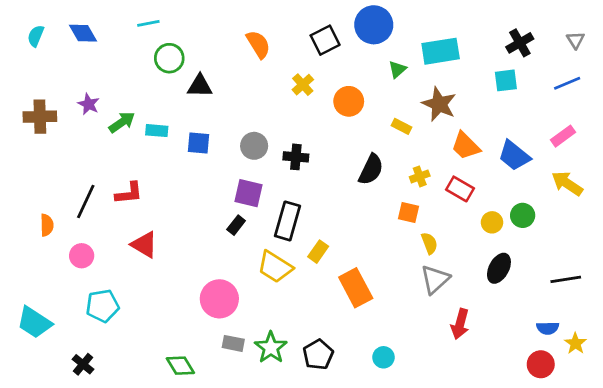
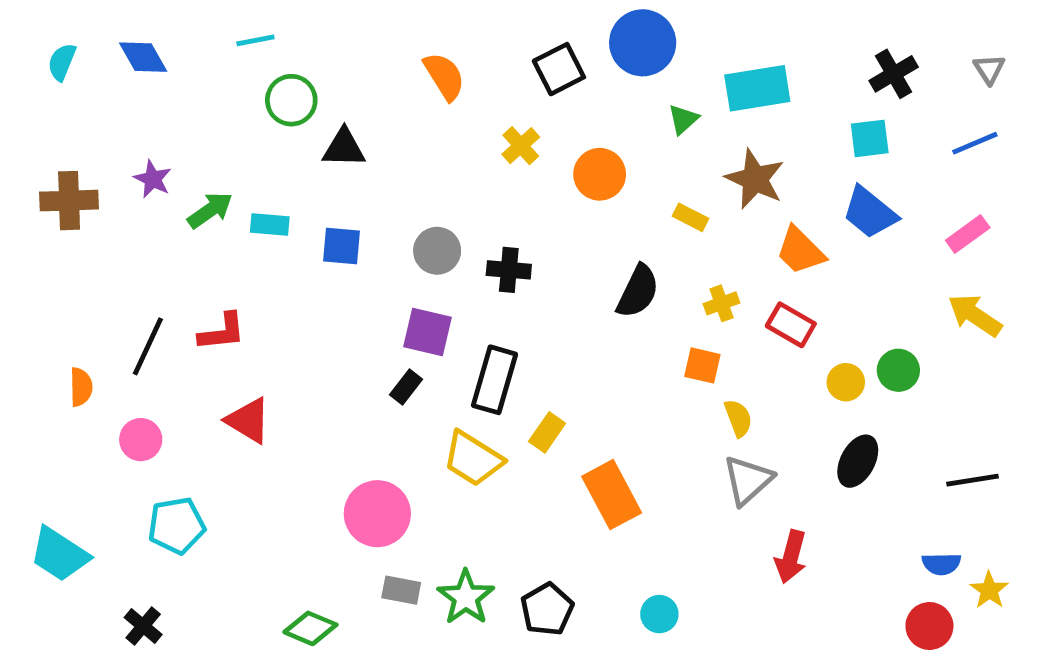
blue trapezoid: (514, 156) -> (870, 213), moved
green diamond: (180, 366) -> (310, 628), turned -36

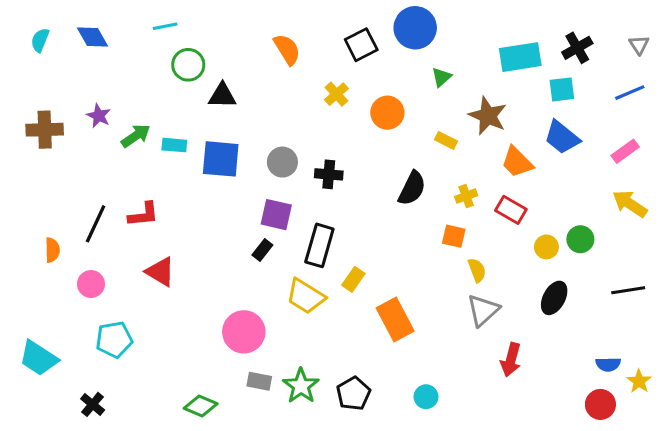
cyan rectangle: (757, 88) -> (520, 57), moved
blue square: (341, 246) -> (221, 159), size x1.5
black line: (972, 480) -> (628, 290), moved

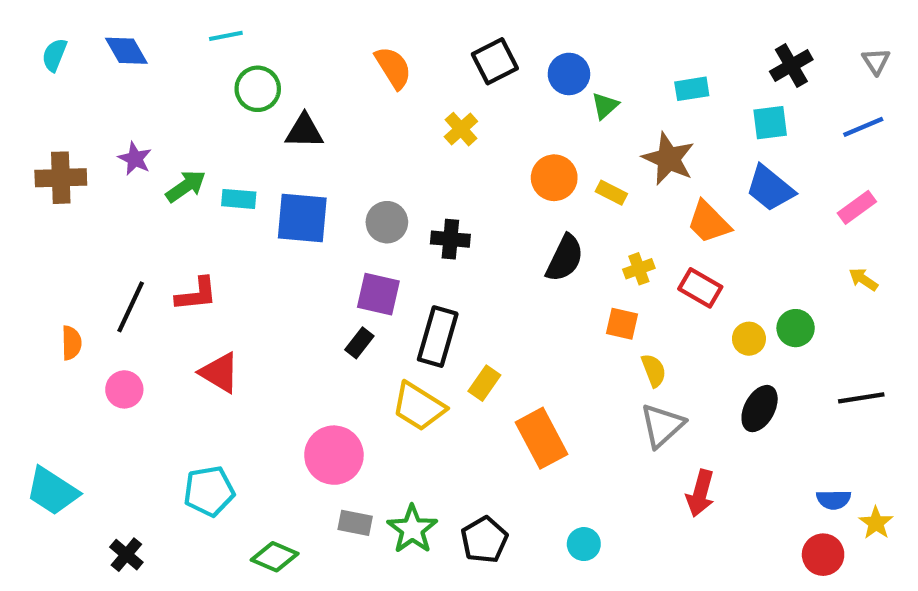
blue circle: (415, 28) -> (569, 74), moved, size x0.7
cyan rectangle: (520, 57) -> (692, 89), moved, size x0.6
orange circle: (387, 113) -> (554, 178), moved
yellow arrow: (630, 204) -> (863, 279), size x0.6
cyan pentagon: (114, 340) -> (209, 491), moved

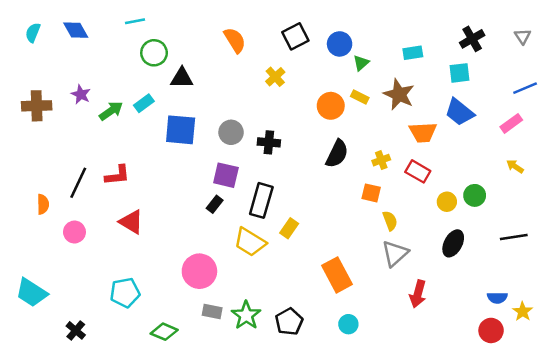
blue line: (863, 127) -> (525, 88), moved
yellow rectangle: (611, 193) -> (360, 97), moved
cyan rectangle: (239, 199) -> (144, 103), moved, turned -42
orange trapezoid: (709, 222) -> (423, 132), turned -48
orange rectangle: (541, 438) -> (337, 275), moved

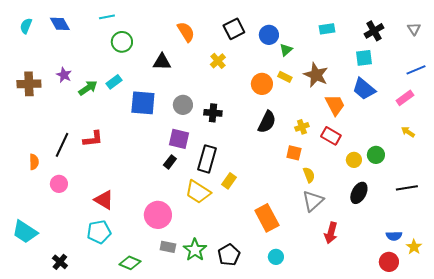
cyan rectangle: (413, 53) -> (327, 29), moved
black triangle: (182, 78) -> (162, 62), moved
orange trapezoid: (423, 132) -> (335, 105), turned -115
red triangle: (131, 222) -> (104, 200), moved

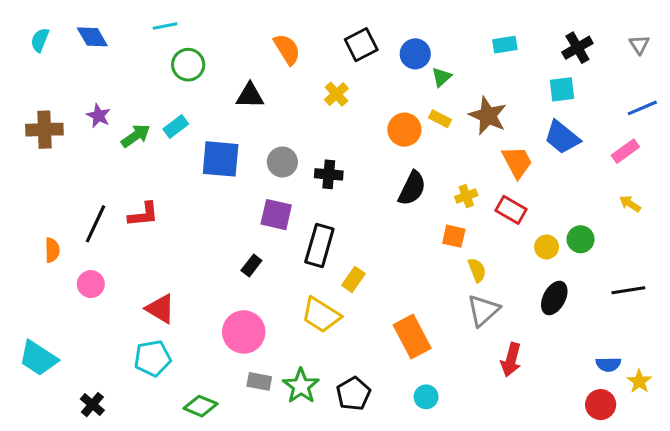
black rectangle: (170, 162) -> (251, 266), moved
yellow trapezoid: (198, 192) -> (321, 315), moved

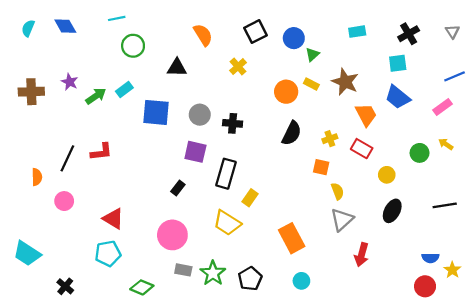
green circle: (581, 239) -> (420, 153), moved

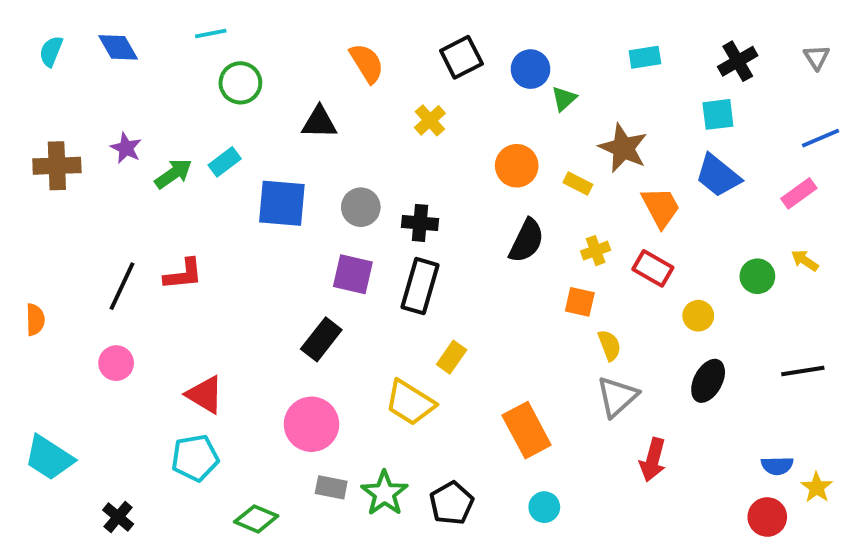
yellow rectangle: (311, 84) -> (578, 184), moved
black rectangle: (226, 174) -> (420, 286), moved
orange semicircle: (37, 177) -> (35, 320), moved
black rectangle: (178, 188) -> (321, 339), size x1.5

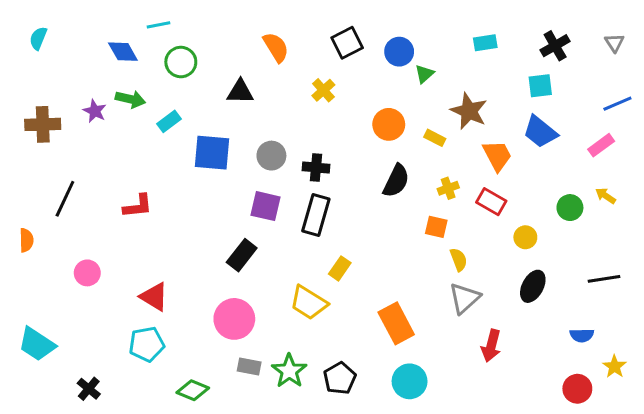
blue diamond: (118, 47) -> (123, 52), moved
green arrow: (173, 174) -> (130, 99), moved, turned 48
black line: (122, 286) -> (65, 199), moved
blue semicircle: (777, 466) -> (582, 335), moved
cyan circle: (544, 507) -> (410, 381), size x1.5

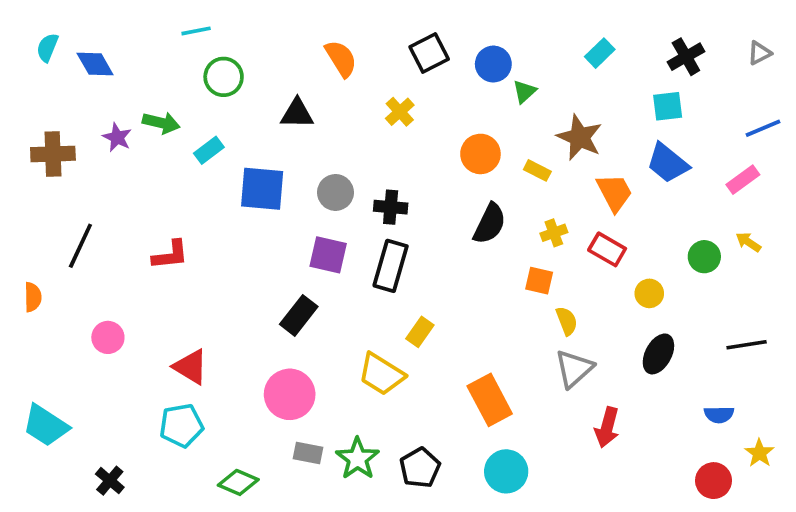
cyan rectangle: (485, 43) -> (600, 53), turned -35
gray triangle: (614, 43) -> (759, 53), turned 36
blue diamond: (123, 52) -> (95, 64), moved

